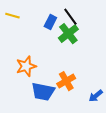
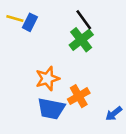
blue rectangle: (50, 22) -> (30, 22), moved
orange star: (26, 66) -> (47, 79), moved

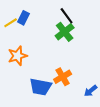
yellow line: (15, 19) -> (11, 23), moved, turned -48
orange star: (47, 79) -> (18, 56), moved

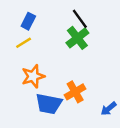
yellow line: (11, 23) -> (24, 43), moved
orange star: (18, 56) -> (33, 76), moved

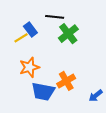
black line: (80, 19) -> (55, 17), moved, turned -48
blue rectangle: (28, 21) -> (30, 29), moved, turned -64

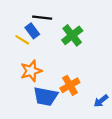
black line: (55, 17) -> (42, 18), moved
yellow line: (21, 38) -> (22, 40), turned 64

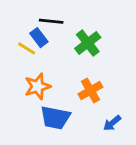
orange cross: (70, 85) -> (90, 91), moved
blue arrow: (101, 101) -> (112, 123), moved

